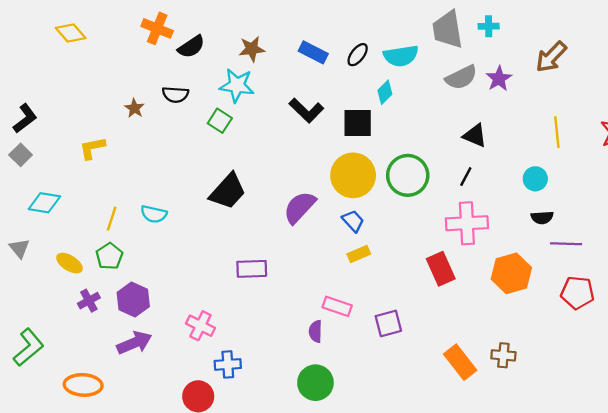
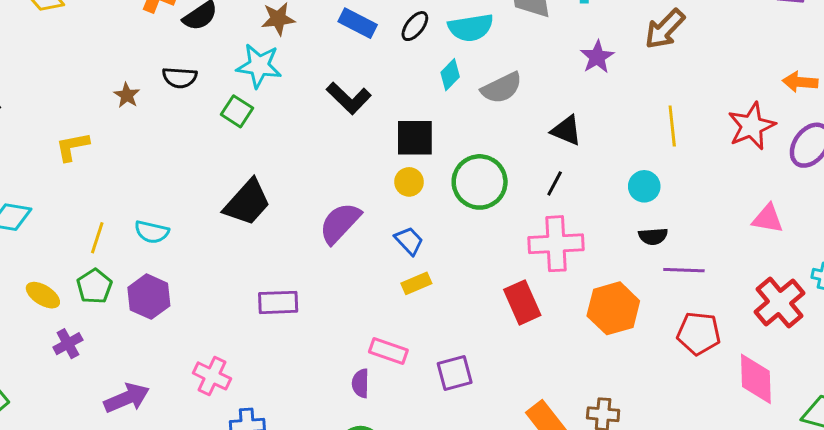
gray semicircle: (461, 77) -> (502, 88), moved
black square: (358, 123) -> (415, 138), moved
yellow circle: (353, 175) -> (409, 182), size x0.5
purple hexagon: (133, 300) -> (149, 297), moved

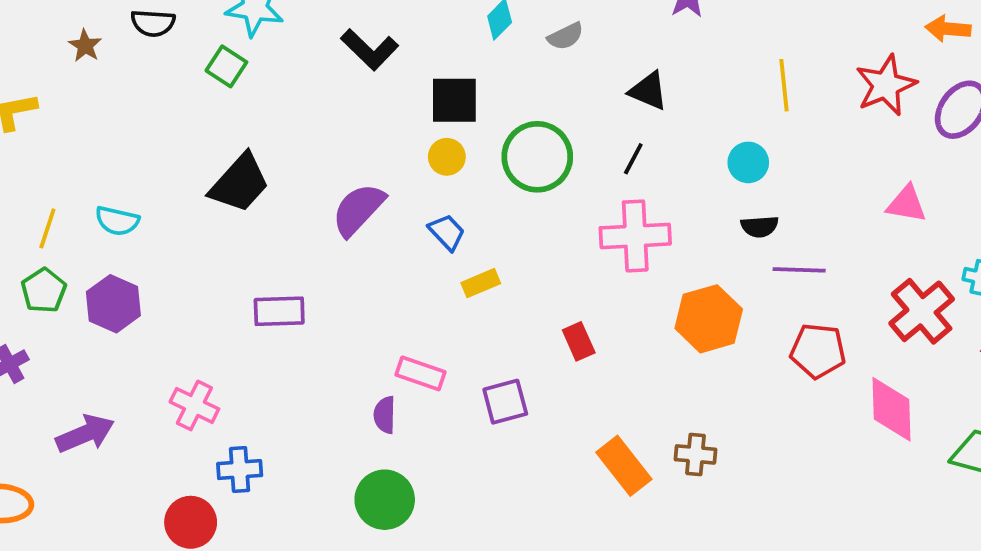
gray semicircle: (502, 88) -> (566, 36), size x0.7
yellow rectangle: (416, 283) -> (481, 283), moved
red rectangle: (522, 302) -> (579, 341), moved, size x0.7

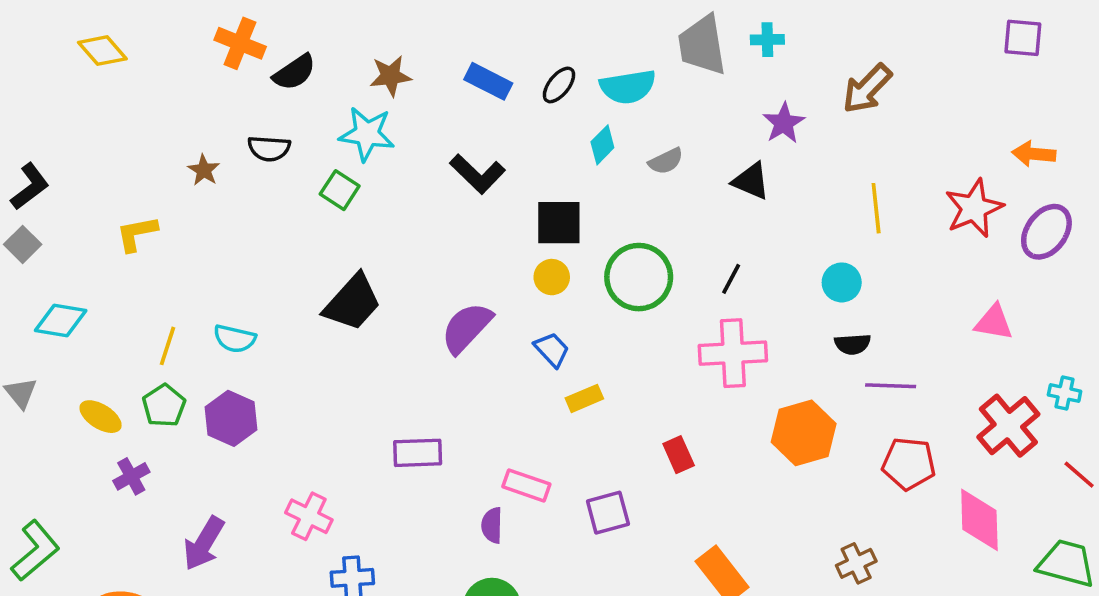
black triangle: (648, 91) -> (751, 181), moved
purple rectangle: (279, 311) -> (418, 453), moved
purple arrow: (85, 434) -> (204, 543), turned 144
brown cross: (696, 454) -> (856, 563), moved, turned -30

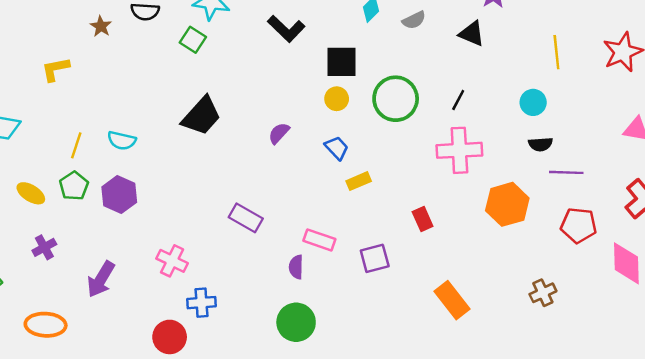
purple semicircle: (467, 328) -> (279, 133), size x0.6
purple rectangle: (418, 453) -> (246, 218), turned 32
purple cross: (131, 476) -> (44, 247), moved

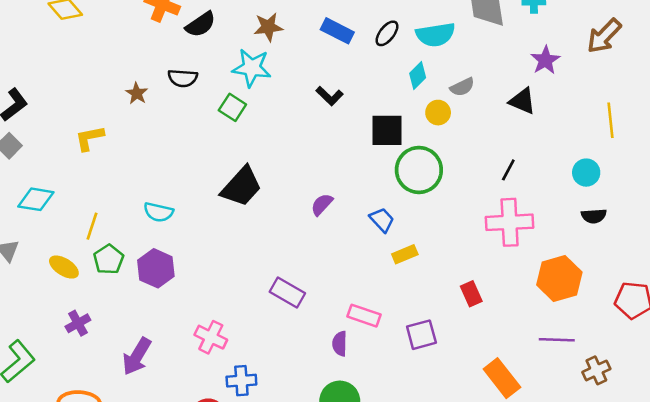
black L-shape: (286, 29) -> (330, 96), size x0.7
yellow circle: (337, 99) -> (438, 113), moved
green circle: (396, 99) -> (419, 170), moved
yellow line: (76, 145) -> (92, 226), moved
purple line: (566, 172) -> (557, 340), moved

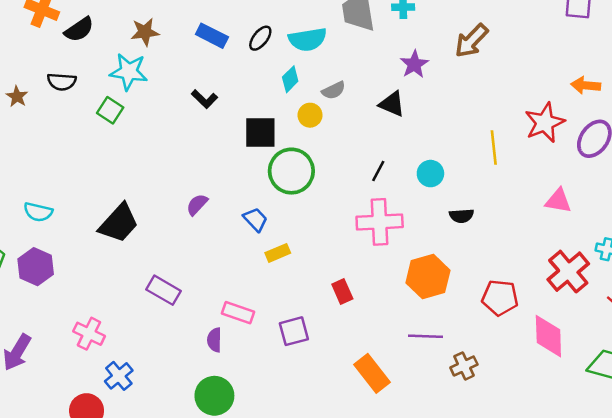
yellow line: (610, 120) -> (494, 147), moved
cyan circle: (586, 173) -> (430, 174), moved
black trapezoid: (241, 187) -> (119, 223), moved
blue cross: (241, 381) -> (119, 376), turned -36

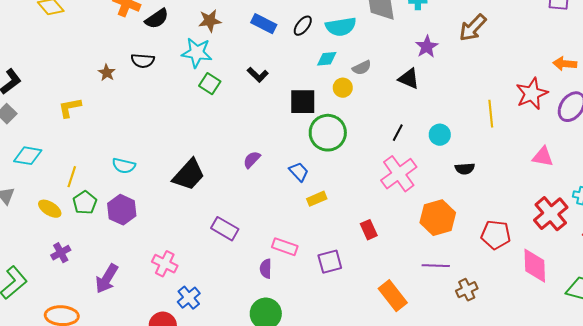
cyan diamond: (290, 79) -> (327, 59), turned 40
green square: (110, 110) -> (210, 84), moved
pink cross: (380, 222) -> (399, 174), turned -33

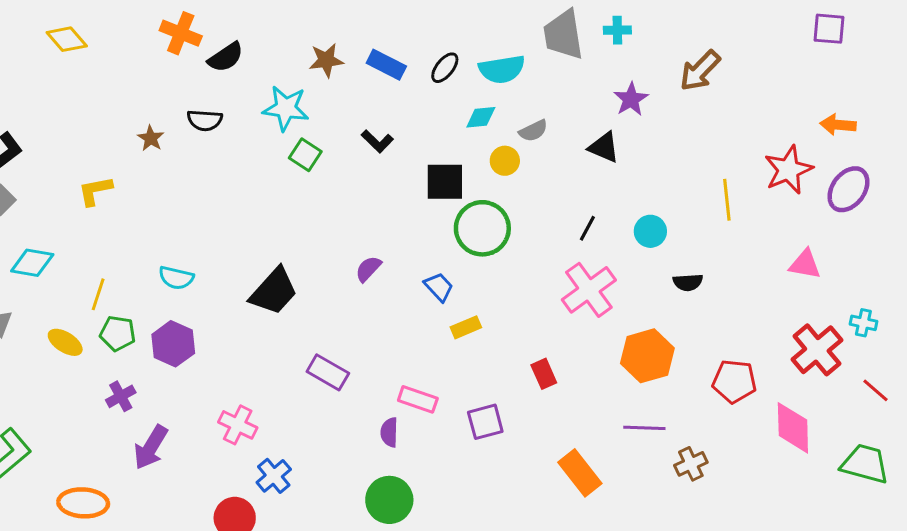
brown star: (210, 21) -> (326, 60), moved
green pentagon: (85, 203) -> (118, 333), turned -30
purple cross: (61, 253) -> (121, 396), moved

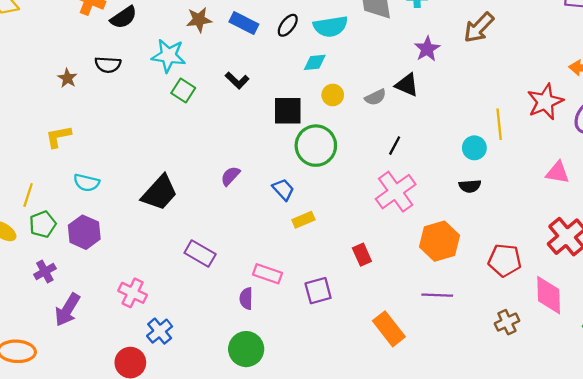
gray semicircle: (533, 131) -> (375, 97), moved
yellow L-shape: (95, 191) -> (58, 137), moved
cyan circle: (650, 231) -> (474, 148), moved
green pentagon: (118, 333) -> (43, 224), turned -30
brown cross: (691, 464) -> (507, 322), moved

